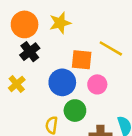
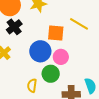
pink circle: (97, 84) -> (61, 57), moved

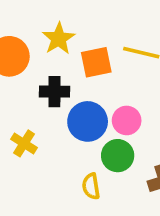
black cross: (14, 27) -> (54, 92), moved, turned -35
orange square: (56, 33) -> (96, 62), moved

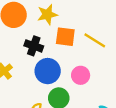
pink circle: (127, 120) -> (81, 75), moved

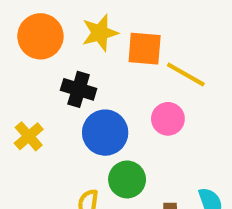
orange square: (65, 37) -> (145, 49), moved
pink circle: (81, 75) -> (168, 119), moved

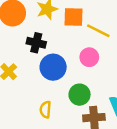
green circle: (127, 179) -> (80, 95), moved

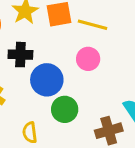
green circle: (80, 95) -> (65, 109), moved
yellow semicircle: (45, 110) -> (30, 132), moved

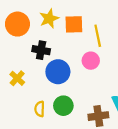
yellow line: (93, 25) -> (98, 36), turned 55
green circle: (65, 109) -> (63, 106), moved

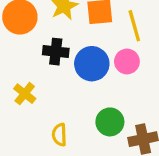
blue circle: (58, 72) -> (92, 64), moved
green circle: (63, 106) -> (110, 122), moved

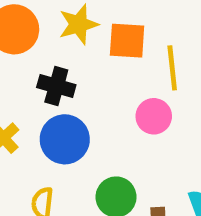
blue circle: (92, 64) -> (65, 139), moved

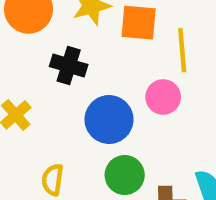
blue circle: (65, 139) -> (109, 120), moved

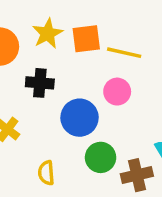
yellow line: (182, 50) -> (124, 53), turned -60

